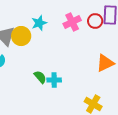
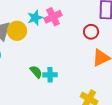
red circle: (95, 21) -> (91, 32), moved
pink cross: (72, 22) -> (53, 17), moved

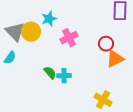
pink cross: (53, 17) -> (69, 38), moved
red circle: (91, 32) -> (106, 44), moved

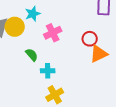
green semicircle: (50, 73) -> (32, 55), moved
yellow cross: (103, 100) -> (55, 95), moved, turned 30

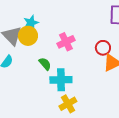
cyan star: (33, 14) -> (31, 23), moved
cyan cross: (48, 71) -> (61, 80), size x1.5

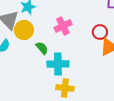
yellow circle: (28, 36) -> (24, 30), moved
yellow cross: (68, 104) -> (65, 88), turned 36

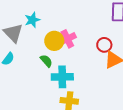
yellow circle: (24, 30) -> (54, 41), moved

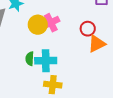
green semicircle: (46, 61) -> (30, 59), moved, turned -136

